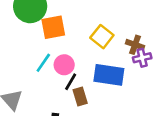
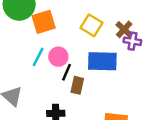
brown cross: (135, 45) -> (124, 29), turned 30
purple cross: (142, 58) -> (132, 41), turned 30
brown rectangle: (80, 97) -> (77, 85), turned 36

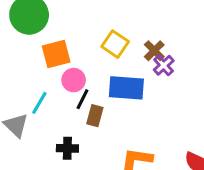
orange square: (44, 22) -> (56, 54), moved
purple cross: (132, 41) -> (164, 65), turned 36
cyan line: (38, 57) -> (39, 103), moved

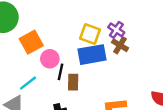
yellow square: (115, 44) -> (90, 34), moved
brown cross: (154, 51) -> (120, 45), moved
cyan line: (39, 103) -> (28, 83), turned 36

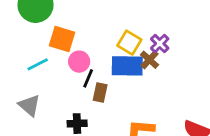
orange square: (31, 42) -> (62, 39), turned 35
brown cross: (120, 45) -> (149, 60), moved
cyan line: (28, 83) -> (38, 64), moved

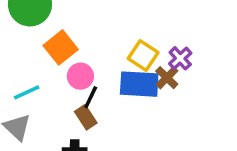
orange square: (62, 39) -> (61, 47), turned 32
cyan line: (38, 64) -> (27, 92), moved
brown rectangle: (100, 93) -> (86, 117), moved, turned -48

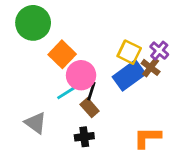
pink circle: (80, 76) -> (81, 75), size x1.4
blue rectangle: (139, 84) -> (129, 75), turned -32
cyan line: (27, 92) -> (67, 92), moved

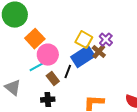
black line: (91, 91) -> (68, 72), moved

